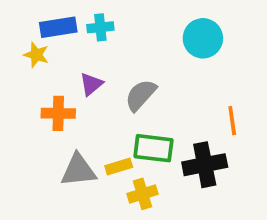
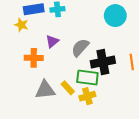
black cross: (205, 165) -> (103, 62), moved
yellow rectangle: (119, 166) -> (68, 88), turned 64
yellow cross: (142, 194) -> (87, 96), moved

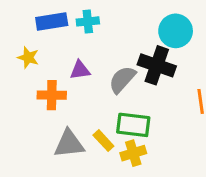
yellow star: (21, 25) -> (28, 58), moved
purple triangle: (52, 41) -> (80, 70), turned 32
black cross: (103, 62) -> (157, 65), moved, turned 30

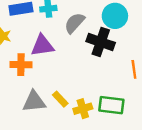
purple triangle: (80, 70) -> (42, 46), size x1.5
gray semicircle: (122, 79) -> (74, 23), moved
green rectangle: (133, 125) -> (111, 105), moved

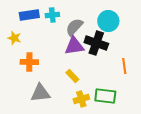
purple triangle: (42, 46) -> (74, 46), moved
yellow rectangle: (60, 99) -> (72, 76), moved

